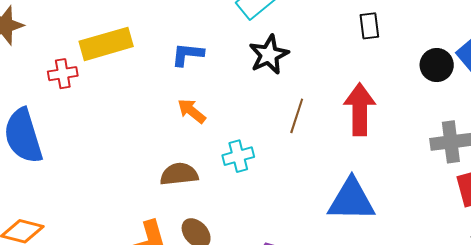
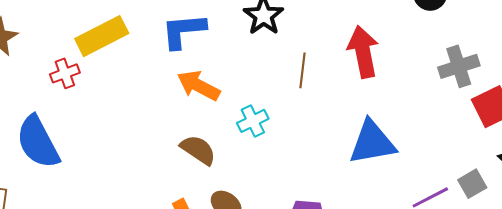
blue L-shape: (187, 54) -> (184, 31), size x1.4
orange arrow: (192, 111) -> (198, 86), size x1.4
brown semicircle: (179, 174) -> (198, 150), turned 51

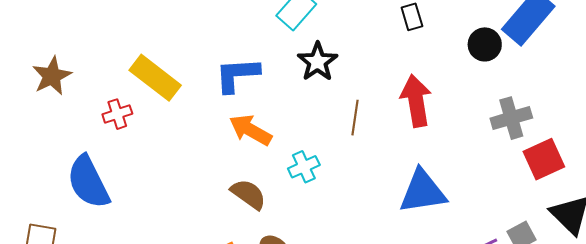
yellow rectangle: (102, 36) -> (155, 78), turned 63

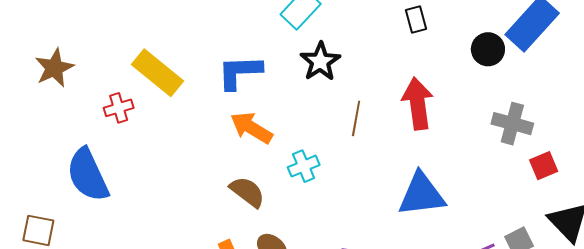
gray cross: (511, 118) -> (512, 124), turned 30
red square: (544, 159) -> (544, 166), size x0.7

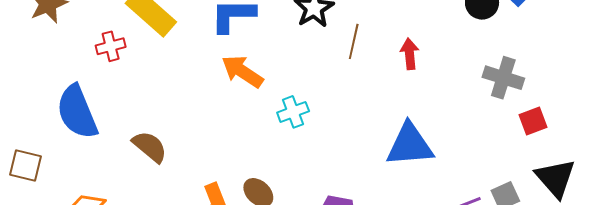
red arrow: (418, 104) -> (410, 54), size x0.6
brown line: (356, 118) -> (354, 41), moved
brown semicircle: (247, 192) -> (150, 147), moved

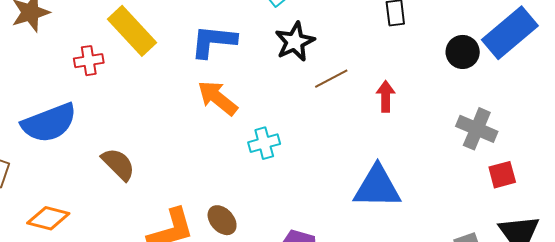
brown line: (354, 41) -> (331, 79), turned 44
blue semicircle: (77, 112) -> (49, 123), turned -94

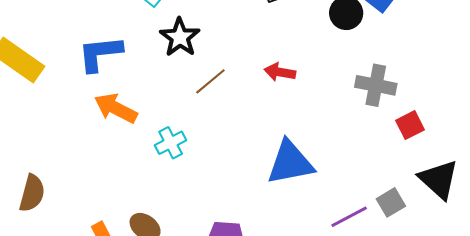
brown line: (331, 79) -> (210, 81), moved
red arrow: (386, 96) -> (280, 72), turned -68
brown semicircle: (118, 164) -> (32, 193), turned 72

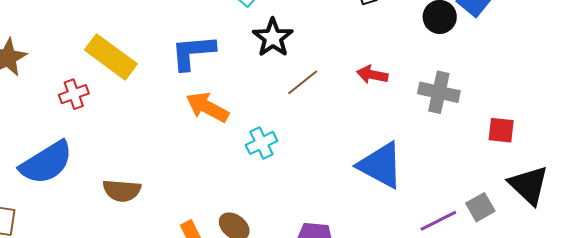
gray cross: (376, 85) -> (439, 92), moved
red square: (410, 125) -> (501, 130), turned 32
blue triangle: (290, 163) -> (381, 165), turned 38
brown semicircle: (32, 193) -> (122, 191), turned 78

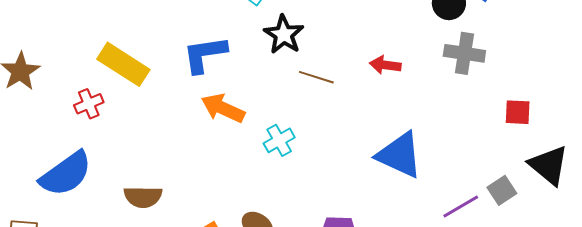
brown line: (303, 82) -> (316, 77), turned 60
gray cross: (439, 92) -> (464, 53), moved

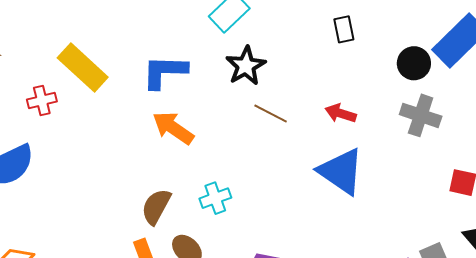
cyan cross: (279, 140) -> (215, 198), moved
blue triangle: (400, 155) -> (341, 171), moved
brown semicircle: (143, 197) -> (156, 207), moved, turned 108

